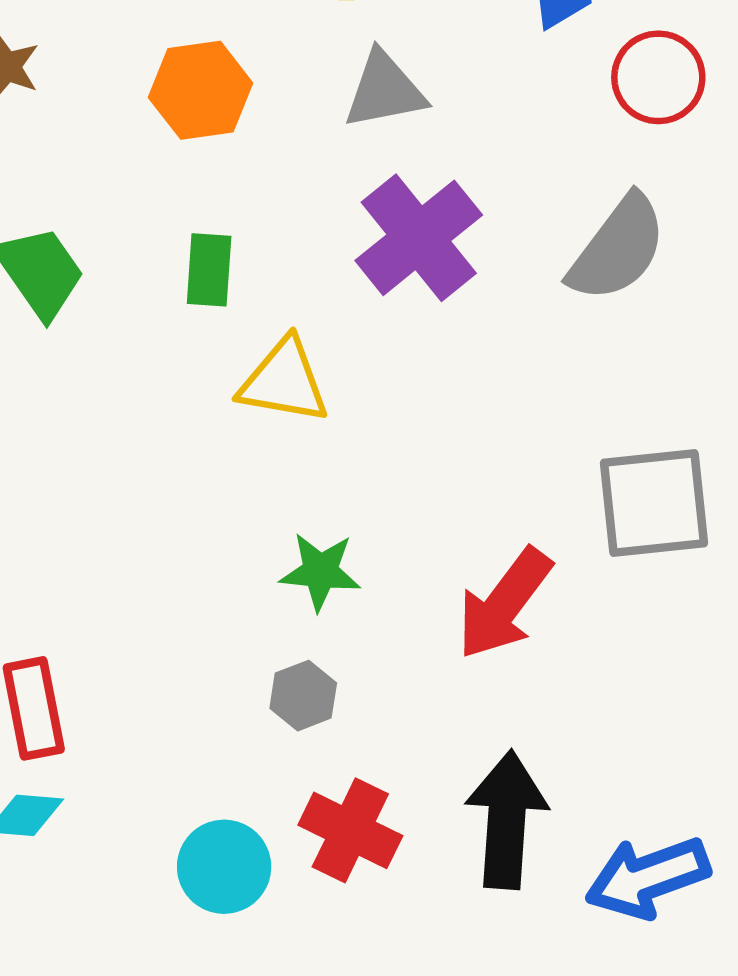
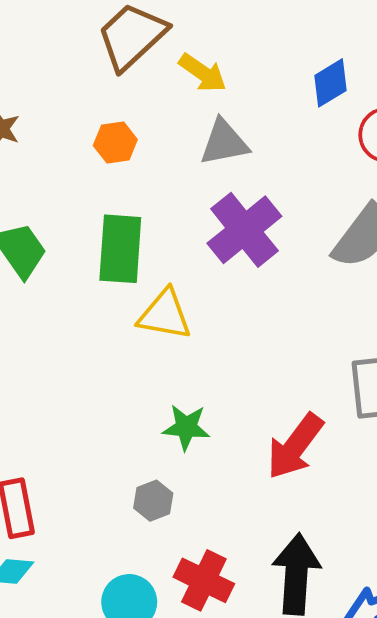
orange hexagon: (201, 90) -> (115, 142), size x0.7
green rectangle: (209, 270) -> (120, 249), size x1.6
gray hexagon: (303, 696) -> (153, 501), moved

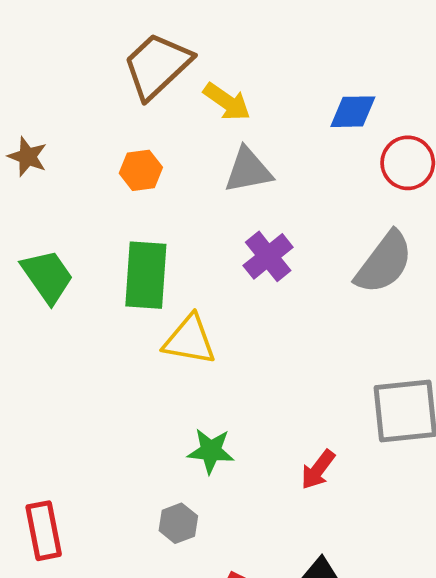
blue diamond: (330, 83) -> (353, 112), turned 30
purple cross: (244, 230) -> (268, 256), size x0.7
red arrow: (295, 446) -> (318, 470), size x0.6

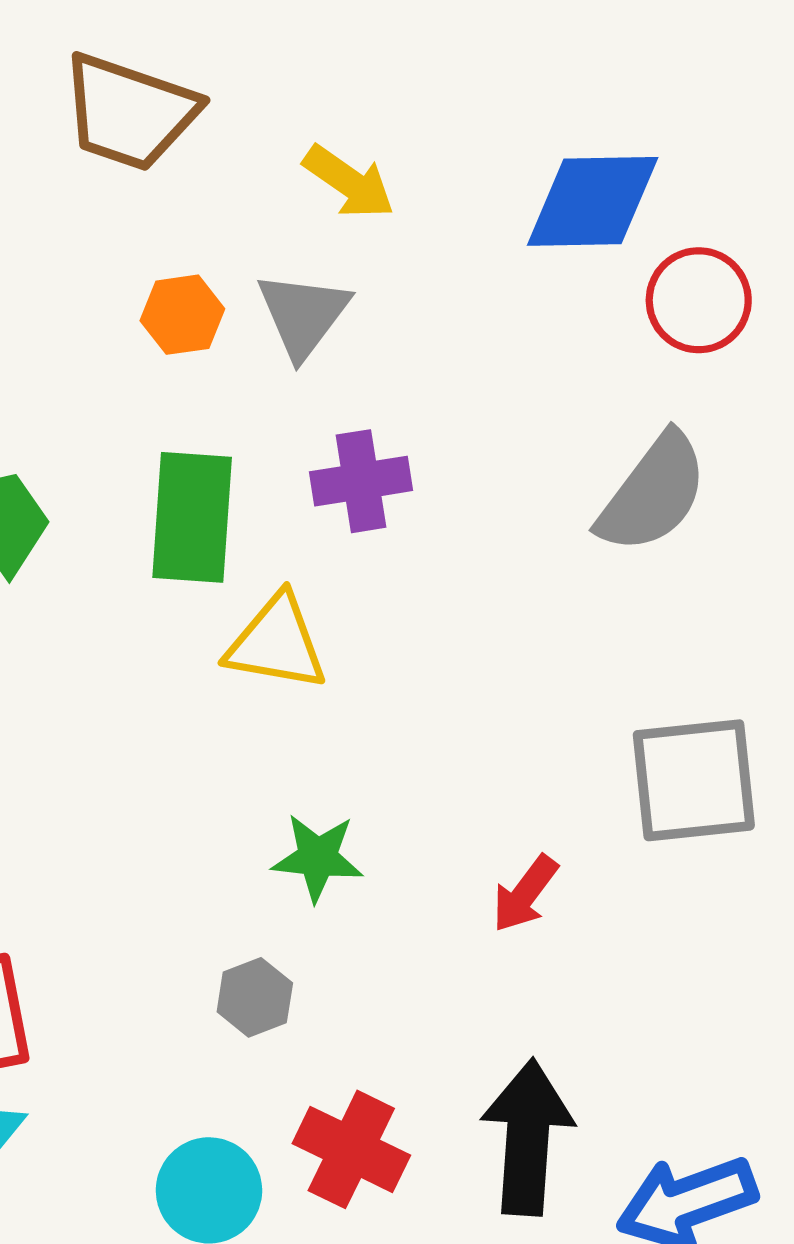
brown trapezoid: (157, 66) -> (129, 112), moved, turned -118
blue diamond: (353, 112) -> (593, 201), size x1.5
gray triangle: (248, 170) -> (303, 315), moved, turned -42
purple cross: (268, 256) -> (361, 481), moved, turned 30

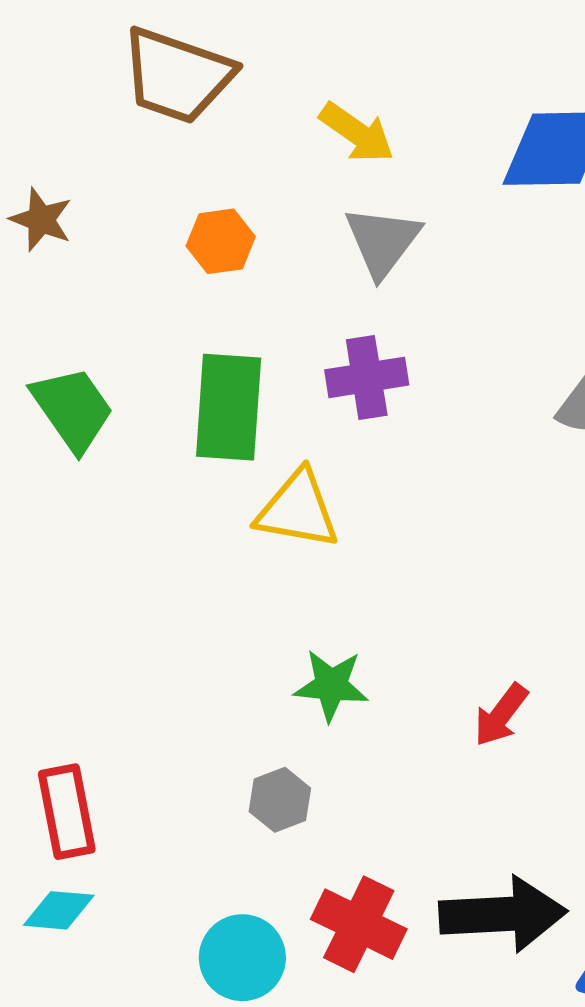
gray triangle: (303, 315) -> (382, 241), moved
black arrow: (527, 1137) -> (503, 914), turned 83

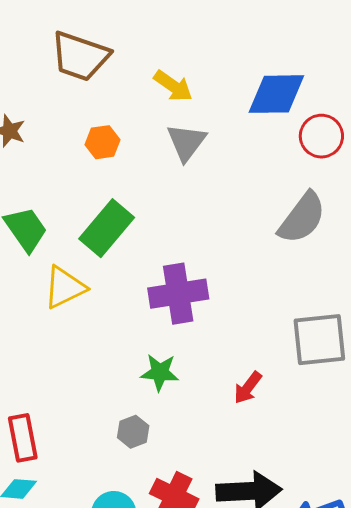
purple cross: (367, 377) -> (178, 294), moved, size x1.4
green rectangle: (229, 407) -> (107, 228), turned 36
yellow triangle: (298, 510) -> (65, 287), moved, turned -36

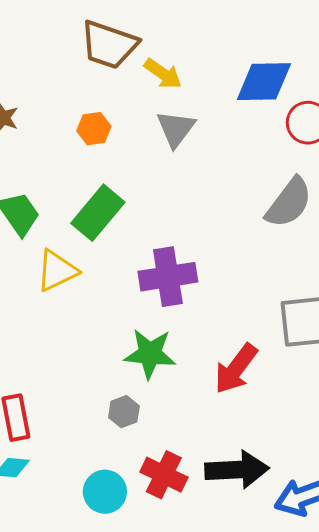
brown trapezoid: (80, 56) -> (109, 45), moved
green star: (160, 372) -> (150, 354), size x1.4
red arrow: (248, 388) -> (236, 369), size x1.6

